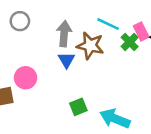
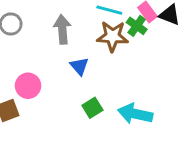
brown star: (90, 46) -> (112, 36), moved
blue triangle: (67, 60) -> (79, 66), moved

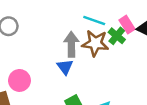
gray arrow: (62, 29) -> (71, 44), moved

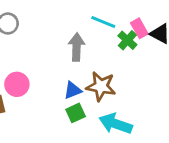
brown star: (95, 43) -> (101, 86), moved
blue triangle: (65, 67) -> (73, 90), moved, turned 42

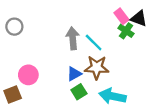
cyan line: (103, 22) -> (94, 42), moved, turned 30
green cross: (127, 40) -> (126, 31), moved

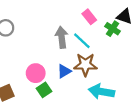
pink rectangle: (121, 16) -> (89, 17), moved
pink circle: (28, 75) -> (36, 73), moved
green square: (79, 92) -> (44, 90), moved

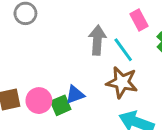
blue triangle: (64, 71) -> (75, 95), moved
pink circle: (36, 73) -> (39, 101), moved

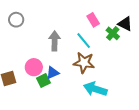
gray arrow: (97, 40) -> (55, 41), moved
pink circle: (39, 101) -> (34, 67), moved

